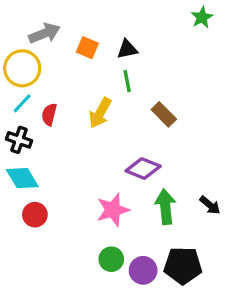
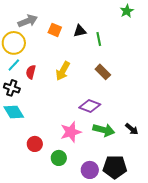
green line: (127, 81) -> (99, 39), moved
green arrow: (165, 207) -> (104, 130), turned 110
red circle: (35, 215) -> (35, 144), moved
green circle: (111, 259) -> (59, 158), moved

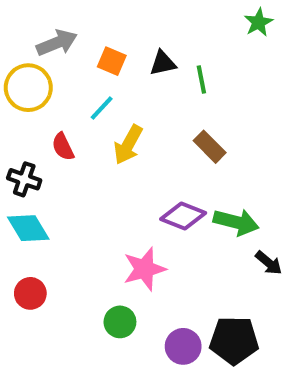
cyan line: (14, 65) -> (102, 108), moved
red semicircle: (31, 72) -> (63, 147), turned -40
green arrow: (104, 130) -> (236, 222), moved
red circle: (35, 144) -> (30, 293), moved

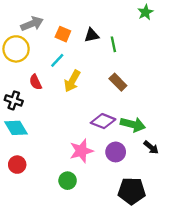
purple circle: (183, 346) -> (116, 152), moved

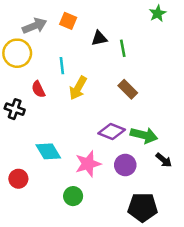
orange square: (63, 34) -> (68, 21), moved
cyan line: (57, 60) -> (62, 66), turned -49
cyan diamond: (16, 128) -> (48, 151), moved

